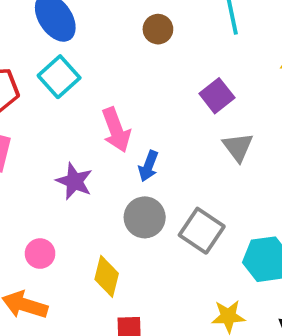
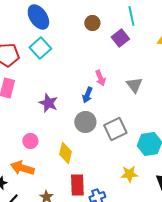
purple square: (217, 96) -> (120, 38), moved
pink arrow: (116, 130) -> (100, 78), moved, size x0.7
gray square: (202, 231) -> (115, 129), turned 30

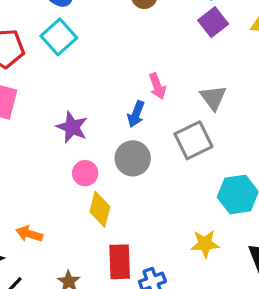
purple square: (120, 38) -> (213, 22), moved
gray square: (115, 129) -> (193, 140), moved
pink circle: (30, 141) -> (85, 173), moved
orange arrow: (22, 168) -> (29, 234), size x0.7

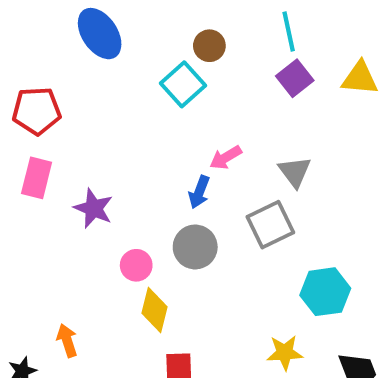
cyan square: (59, 37) -> (183, 84), moved
pink arrow: (157, 86) -> (226, 158), turned 80
purple star: (72, 127) -> (94, 208), moved
orange arrow: (29, 234) -> (67, 340), turned 55

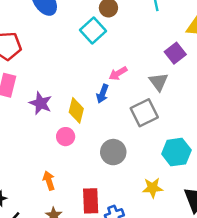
purple square: (295, 78) -> (175, 53), moved
gray circle: (195, 247) -> (113, 152), moved
yellow diamond: (154, 310) -> (76, 110), moved
orange arrow: (67, 340) -> (49, 181), moved

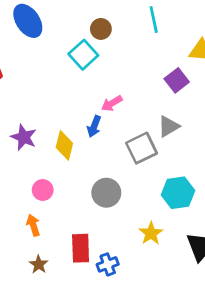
gray triangle: (159, 82) -> (169, 126), moved, turned 36
pink circle: (66, 137) -> (43, 190), moved
yellow star: (153, 188) -> (151, 233), turned -30

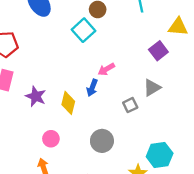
gray square: (141, 148) -> (130, 105), size x0.6
cyan hexagon: (178, 193) -> (160, 155), moved

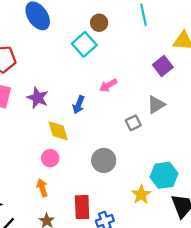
blue arrow: (92, 88) -> (79, 105), moved
purple star: (36, 96) -> (38, 98), moved
yellow diamond: (68, 103) -> (58, 131), moved, turned -30

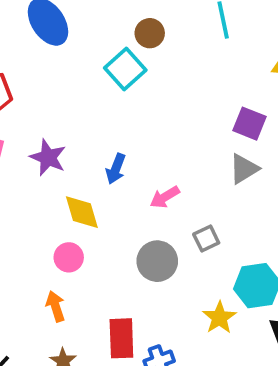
purple square: (163, 66) -> (250, 124), moved, turned -30
pink arrow: (108, 85) -> (165, 197), moved
gray square: (133, 123) -> (206, 239), moved

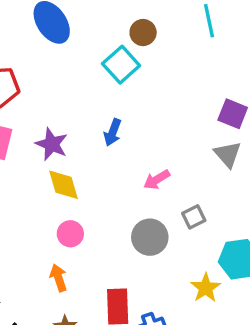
blue arrow: (116, 169) -> (113, 132), moved
gray triangle: (244, 169) -> (228, 154), turned -40
yellow diamond: (82, 212) -> (64, 185), moved

